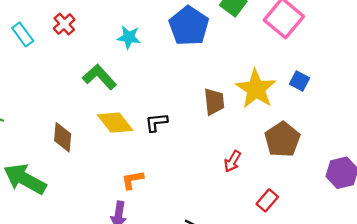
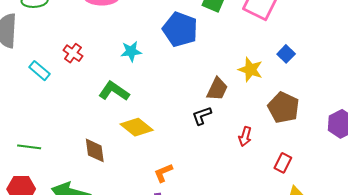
blue square: (299, 81) -> (286, 54), turned 30
yellow star: (256, 89) -> (250, 70), size x0.7
brown trapezoid: (214, 102) -> (217, 89), turned 45
black L-shape: (156, 122) -> (202, 116), moved

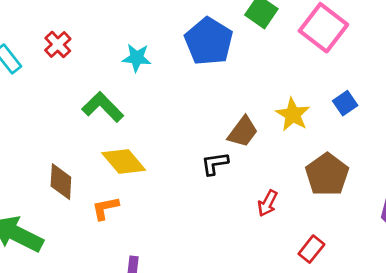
orange L-shape: (163, 173) -> (105, 208), moved

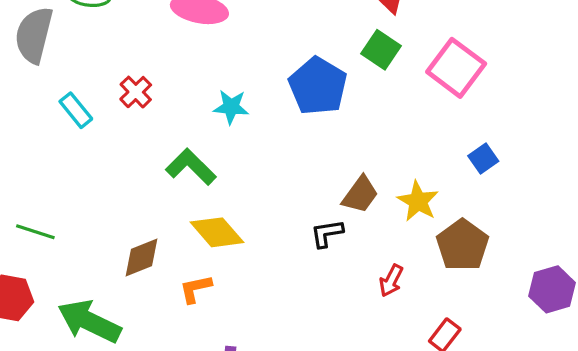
yellow star: (293, 115) -> (418, 201), moved
brown diamond: (61, 182) -> (141, 258), turned 66

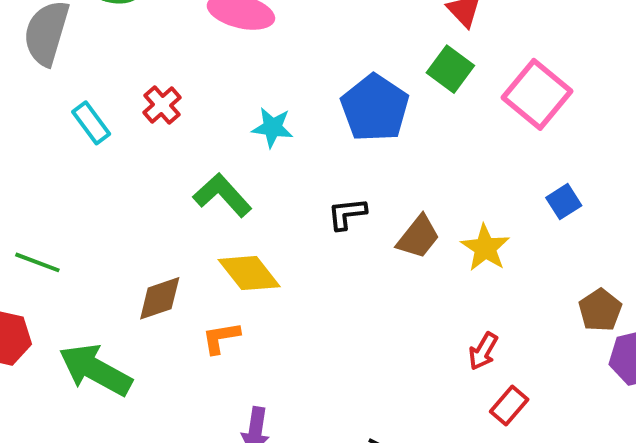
black L-shape: (327, 233) -> (347, 214), moved
brown pentagon: (463, 245) -> (600, 310), moved, size x0.7
red arrow: (391, 281) -> (483, 351), moved

